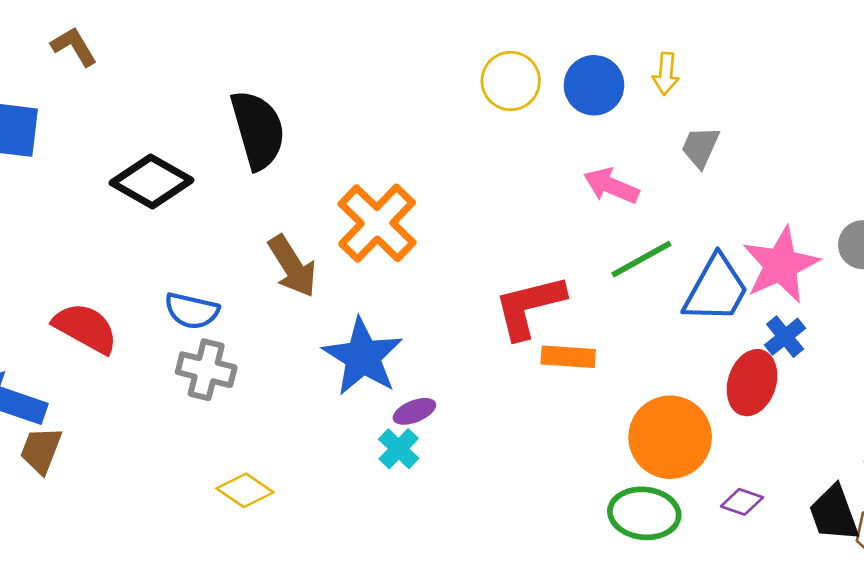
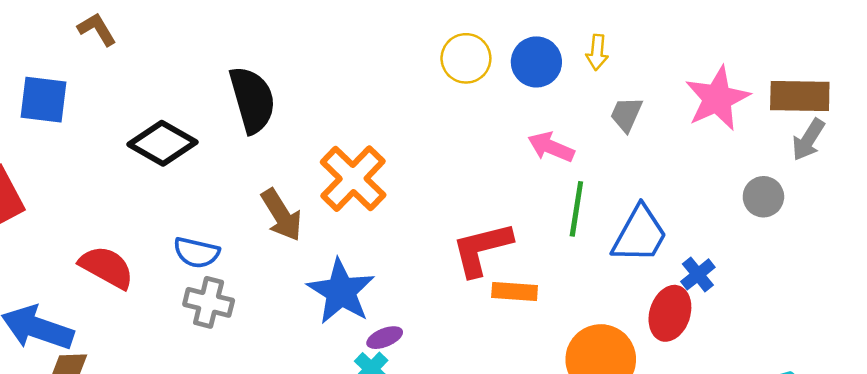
green line: (641, 259) -> (576, 209), turned -52
pink star: (781, 265) -> (717, 98), moved

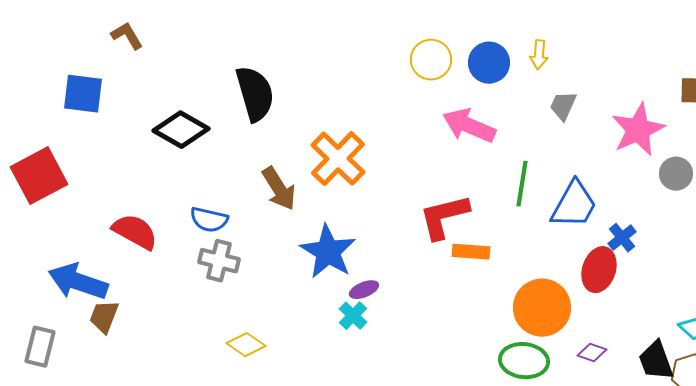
pink star: (717, 98) -> (638, 130), moved
pink arrow: (551, 147) -> (469, 126), moved, size x1.4

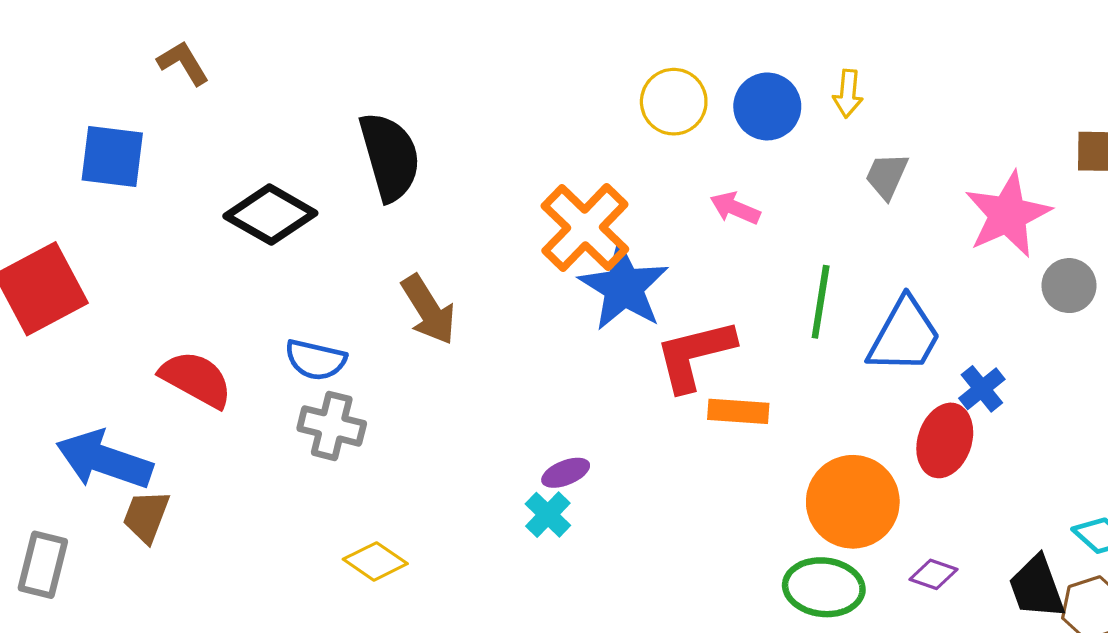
pink arrow: (469, 126) -> (735, 208), size x0.6
orange cross: (338, 159) -> (585, 227), moved
blue star: (328, 252) -> (624, 287), moved

